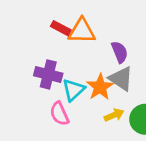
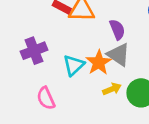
purple cross: (48, 74) -> (34, 51), moved, turned -35
pink semicircle: (59, 114) -> (46, 98), moved

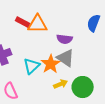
purple semicircle: (117, 30) -> (65, 39), turned 119

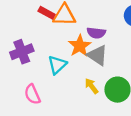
orange star: (51, 64) -> (80, 46), moved
yellow arrow: (61, 84) -> (91, 86), turned -104

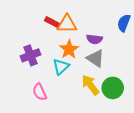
orange star: (80, 46) -> (69, 49), moved
yellow arrow: (91, 86) -> (90, 85), size x1.5

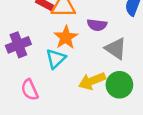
gray triangle: (95, 58) -> (116, 49), moved
yellow arrow: (90, 85) -> (92, 81), turned -75

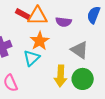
purple semicircle: (97, 25) -> (64, 22), moved
yellow arrow: (92, 81) -> (61, 76), turned -65

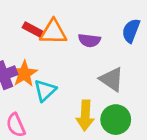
orange star: (40, 41) -> (24, 74), moved

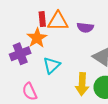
red rectangle: (32, 29) -> (42, 19), turned 56
orange star: (24, 74) -> (37, 38), moved

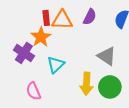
purple semicircle: (85, 28) -> (90, 17), moved, turned -70
purple cross: (20, 54) -> (24, 53), turned -36

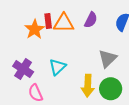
orange star: (41, 37) -> (35, 29), moved
purple cross: (24, 53) -> (23, 69), moved
gray triangle: (107, 56) -> (107, 59), turned 42

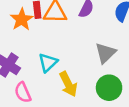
yellow arrow: (88, 86) -> (68, 84), moved, turned -30

